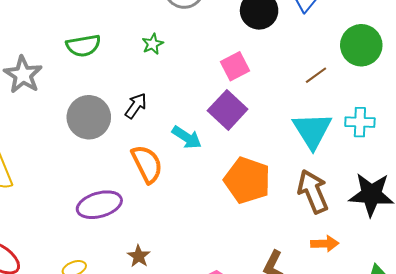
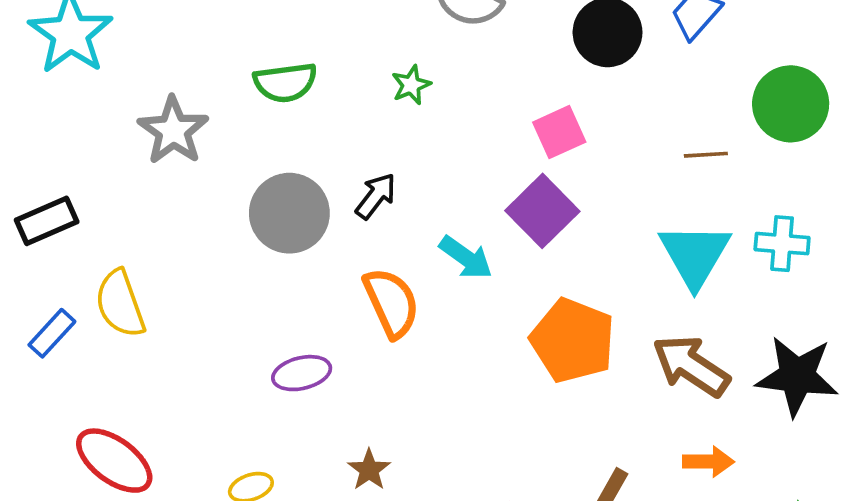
brown line: (316, 75) -> (706, 155), turned 30
brown arrow: (313, 191) -> (691, 366), turned -36
purple ellipse: (99, 205) -> (302, 373), size x0.7

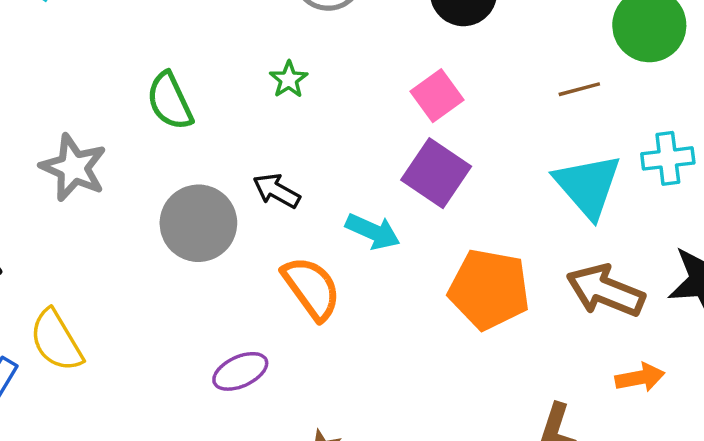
green semicircle: (285, 82) -> (170, 101), turned 84
black arrow: (376, 196) -> (277, 191), turned -87

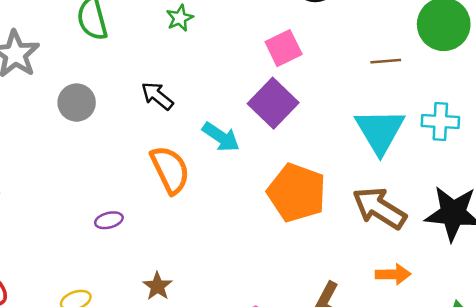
gray circle: (198, 223) -> (77, 103), moved, size x0.7
purple ellipse: (240, 371) -> (109, 220), size x0.7

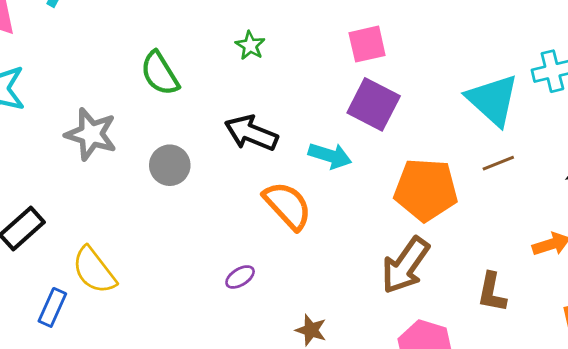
pink square: (284, 48) -> (367, 44), turned 30
brown line: (386, 61) -> (498, 163), moved
black arrow: (157, 96) -> (251, 133), size x1.4
brown arrow: (379, 208) -> (405, 265), moved, turned -70

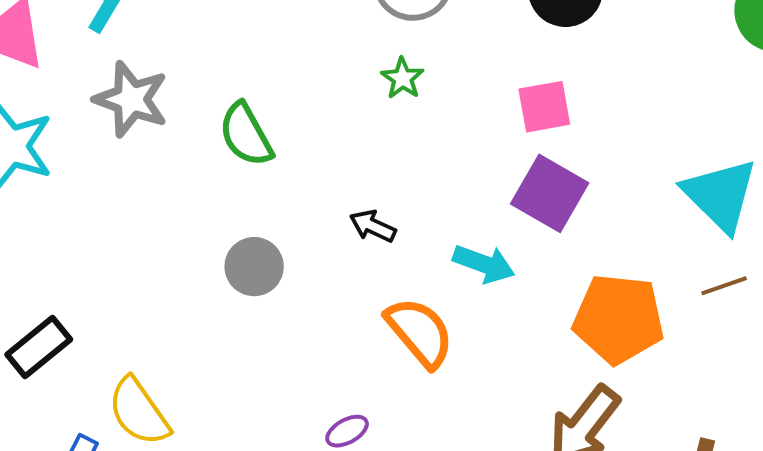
green star: (250, 45) -> (402, 78), moved
black arrow: (251, 133) -> (373, 226), size x0.6
gray star: (91, 134) -> (131, 99), moved

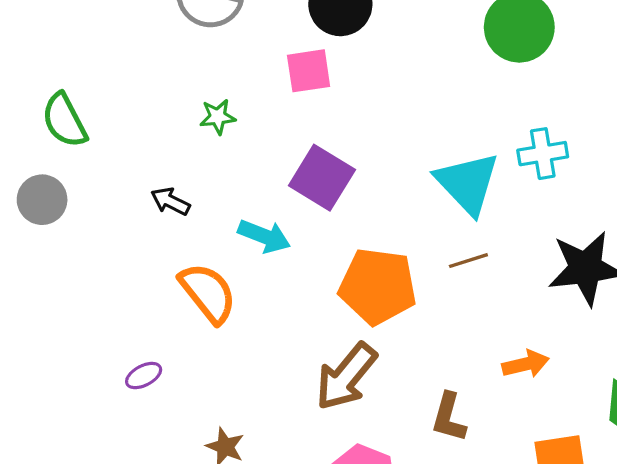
green star: (402, 78) -> (218, 117), moved, turned 30
pink square: (544, 107) -> (309, 71), moved
gray circle: (254, 267) -> (42, 200), moved

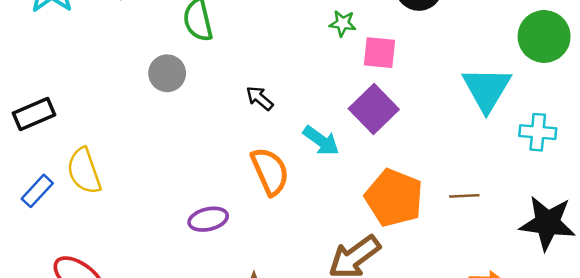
pink square: (309, 71) -> (380, 53), moved
green star: (218, 117) -> (343, 23), moved
cyan triangle: (467, 183) -> (487, 89), moved
purple ellipse: (144, 376) -> (208, 219), size x1.4

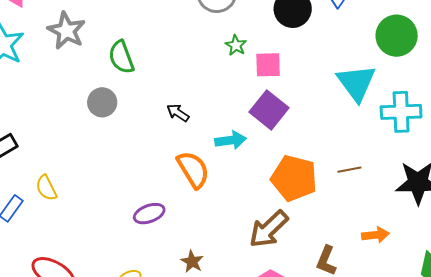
green star: (343, 23) -> (236, 45), turned 30
cyan cross: (538, 132) -> (401, 112), size x1.4
cyan arrow: (321, 141) -> (231, 140), turned -36
yellow semicircle: (84, 171) -> (46, 188), size x0.7

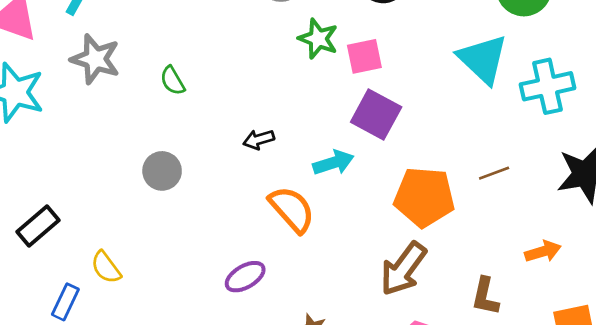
green star: (236, 45) -> (318, 39), size x1.4
green semicircle: (121, 57) -> (173, 81), size x0.7
gray circle: (102, 102) -> (162, 171), moved
black arrow: (178, 113) -> (259, 139), turned -40

